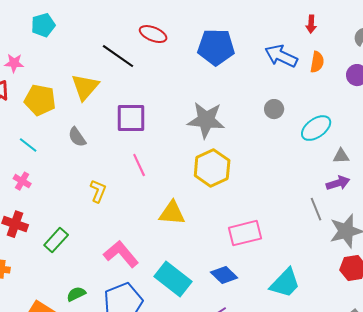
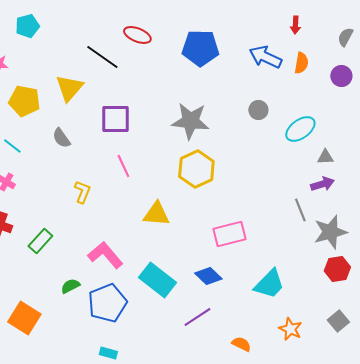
green semicircle: (76, 294) -> (70, 286), moved

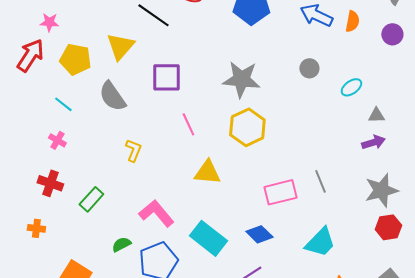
cyan ellipse: (300, 129) -> (351, 87), size x0.7
gray semicircle: (61, 138) -> (112, 96), size x1.5
pink line: (123, 166) -> (188, 124), moved
gray line: (300, 210) -> (320, 181), moved

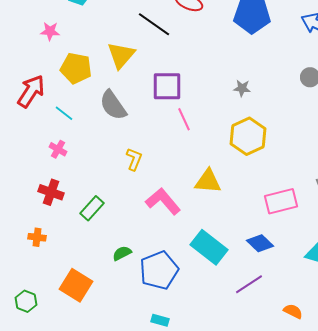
red arrow: (30, 55) -> (31, 91), moved
gray star: (241, 79) -> (242, 88), size x0.5
pink line: (188, 124) -> (184, 119), moved
pink L-shape: (156, 213) -> (163, 201), moved

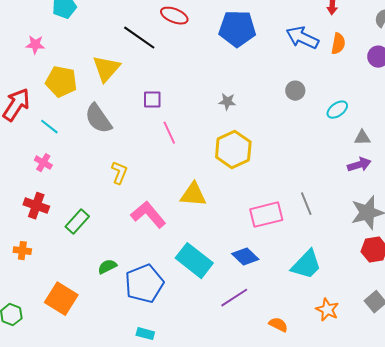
purple square: (167, 86) -> (152, 100), size x0.6

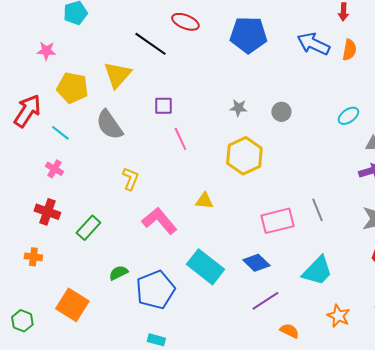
gray circle: (295, 91) -> (281, 112), moved
yellow triangle: (193, 195) -> (204, 201), size x0.7
purple line: (234, 298) -> (265, 301), moved

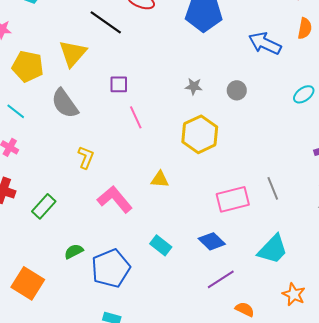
blue arrow: (313, 44) -> (265, 43), moved
cyan rectangle: (205, 267) -> (161, 245), size x0.6

